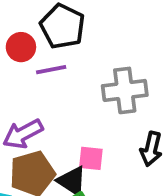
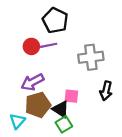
red circle: (21, 47) -> (31, 46), moved

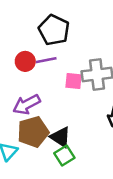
pink square: (71, 96) -> (74, 81), moved

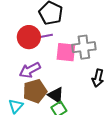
red circle: (25, 61) -> (29, 37), size x1.5
pink square: (74, 81) -> (66, 52), size x1.5

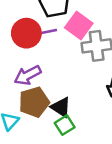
pink square: (66, 52) -> (79, 26), moved, turned 30

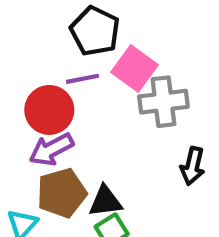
red circle: (26, 33) -> (49, 110), moved
black triangle: (61, 107) -> (105, 201), turned -40

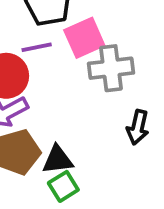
pink square: (134, 68) -> (84, 38), turned 30

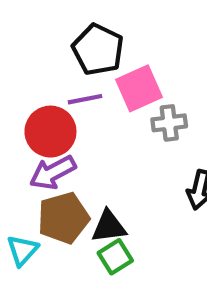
gray cross: (111, 68) -> (169, 123), size x0.7

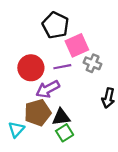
purple line: (85, 99) -> (62, 67), moved
gray cross: (169, 123) -> (93, 63), turned 30
purple arrow: (53, 173) -> (48, 89), moved

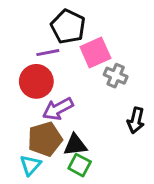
purple line: (62, 67) -> (48, 53), moved
cyan triangle: (16, 129) -> (31, 165), moved
green square: (65, 133) -> (80, 165), turned -30

